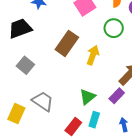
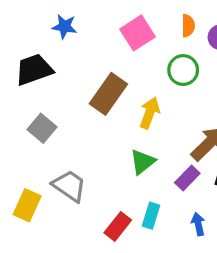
green triangle: (87, 97) -> (143, 162), moved

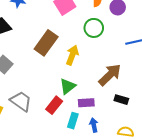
purple rectangle: (187, 178) -> (86, 103), moved, turned 42
blue arrow: (198, 224) -> (94, 125), moved
red rectangle: (118, 226) -> (54, 105), moved

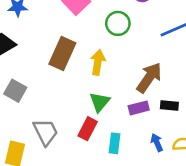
gray trapezoid: (21, 101) -> (45, 132), turned 40
purple rectangle: (86, 103) -> (139, 108), moved
blue arrow: (94, 125) -> (157, 143), moved

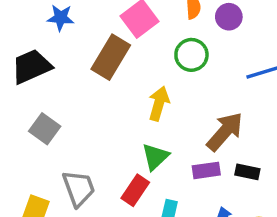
brown rectangle: (62, 54) -> (111, 57), moved

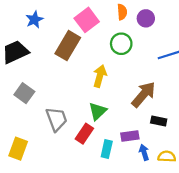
blue star: (61, 18) -> (34, 20), turned -30
purple rectangle: (206, 170) -> (130, 136), moved
gray trapezoid: (79, 188) -> (56, 119), moved

